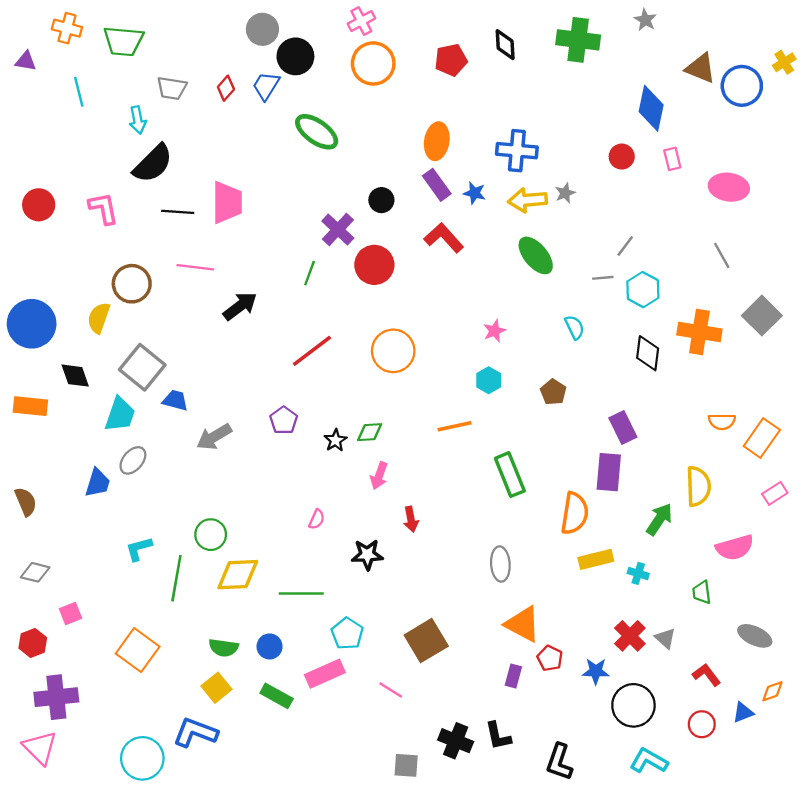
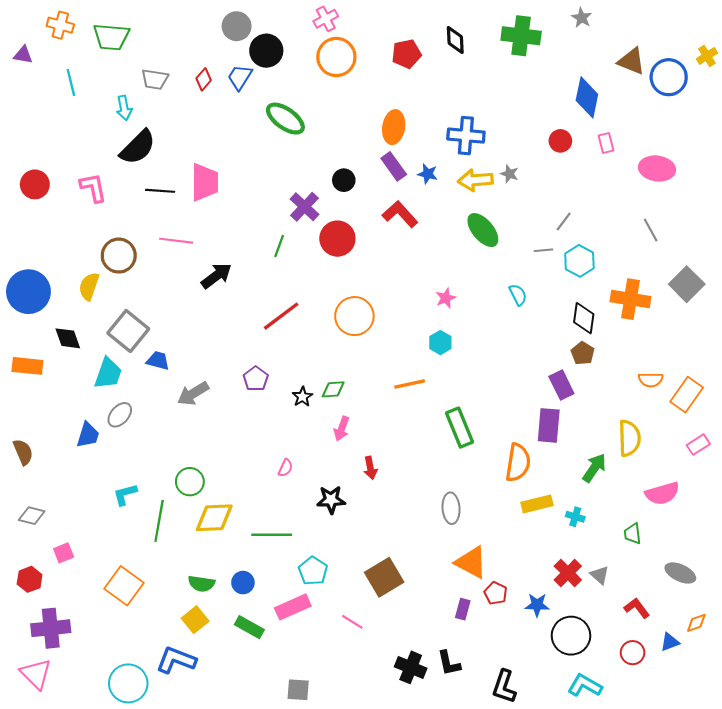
gray star: (565, 193) -> (509, 174), turned -30
brown pentagon: (553, 392) -> (583, 353), moved
gray square: (406, 765) -> (298, 690), moved

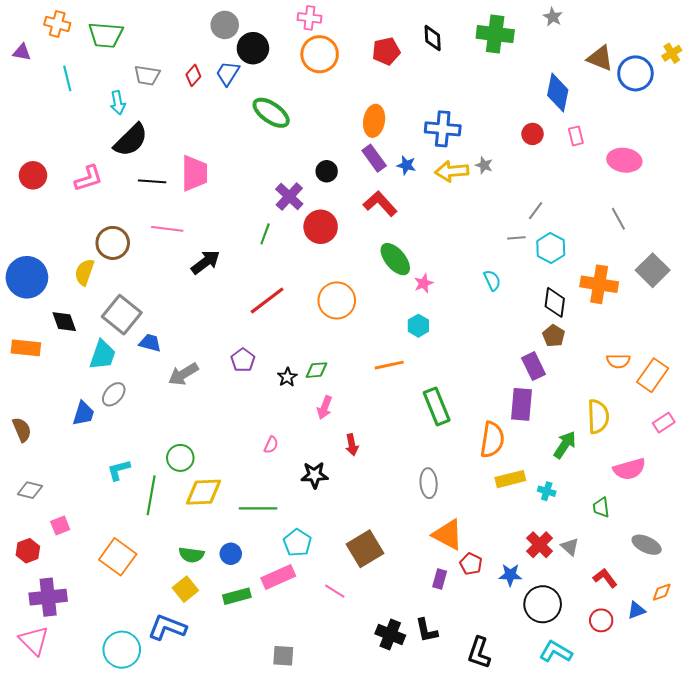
pink cross: (326, 19) -> (309, 18), turned 35
pink L-shape: (93, 188) -> (88, 178), turned 84
green ellipse: (483, 230) -> (395, 259), moved
green rectangle: (249, 627) -> (237, 596), turned -44

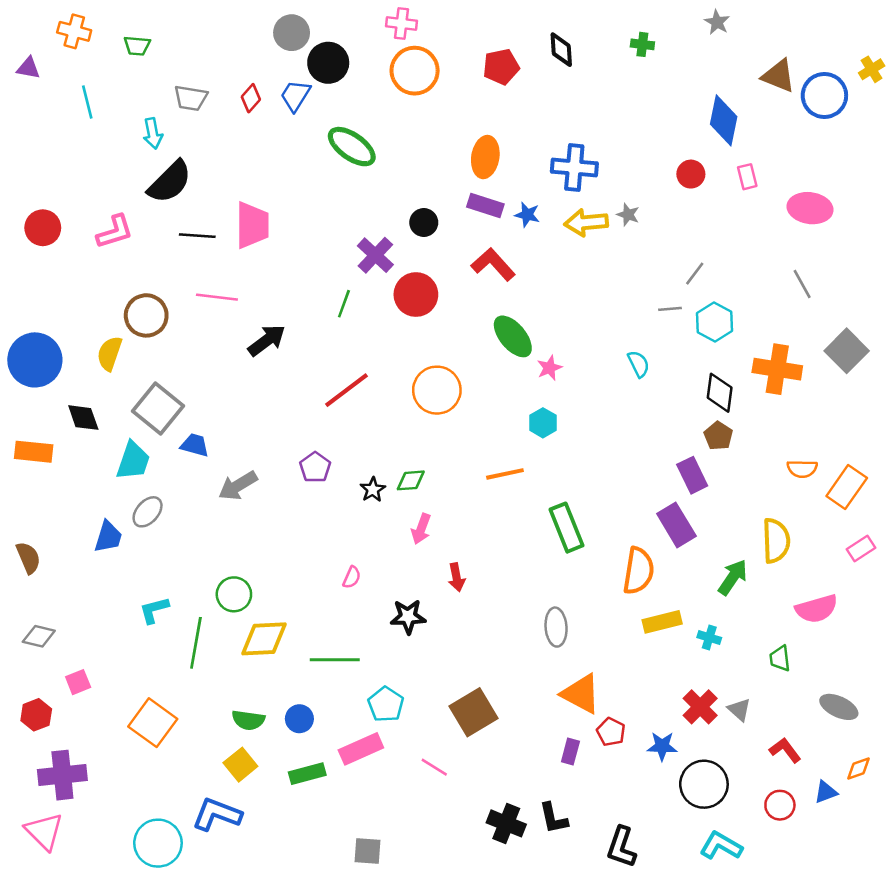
green cross: (495, 34) -> (642, 44), size x0.5
green trapezoid: (106, 35) -> (137, 46), size x0.6
purple rectangle: (374, 158) -> (485, 205), turned -36
purple rectangle: (521, 404) -> (676, 525), turned -36

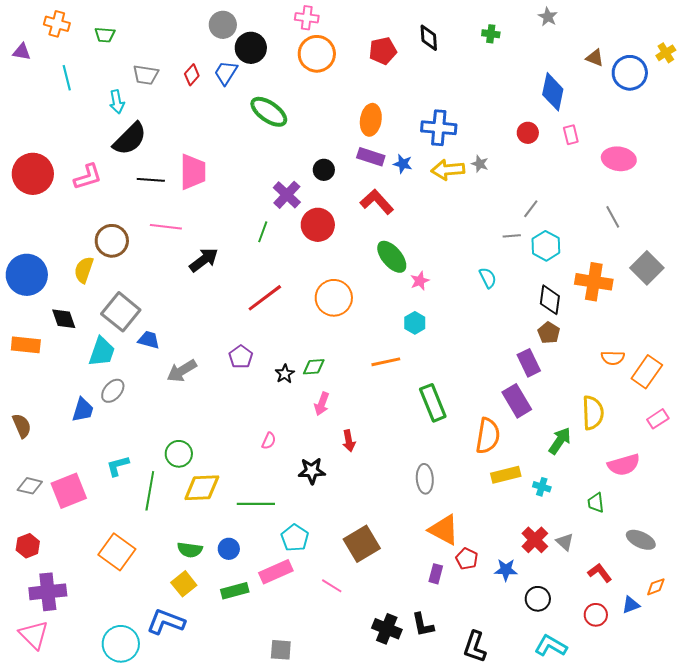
brown triangle: (779, 76) -> (595, 58), size x0.7
red circle: (43, 228) -> (33, 174), size x1.5
pink square: (78, 682) -> (69, 491), moved, size x1.8
black circle: (704, 784) -> (538, 599), size x0.7

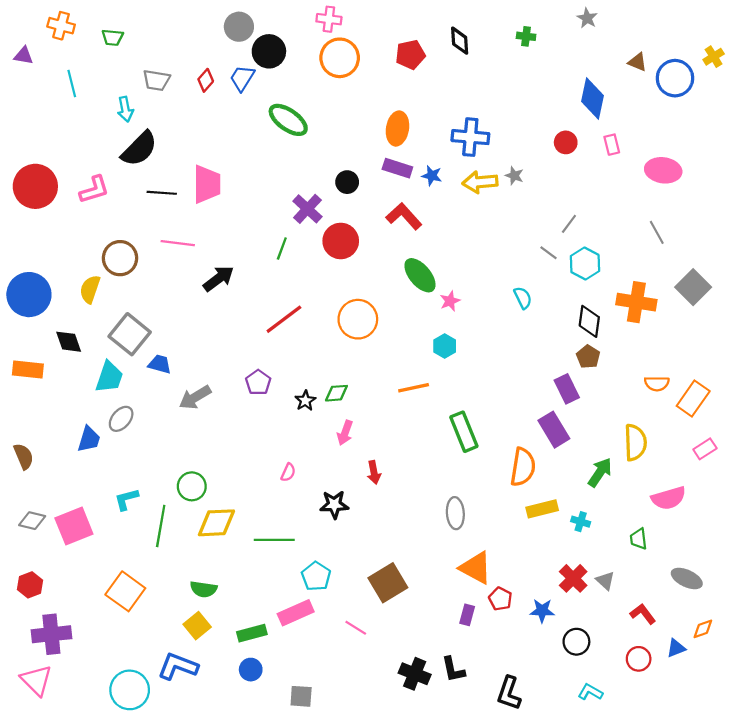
gray line: (512, 236) -> (549, 253), turned 42
blue circle: (229, 549) -> (251, 670), moved
cyan L-shape: (551, 646) -> (590, 692), size x0.7

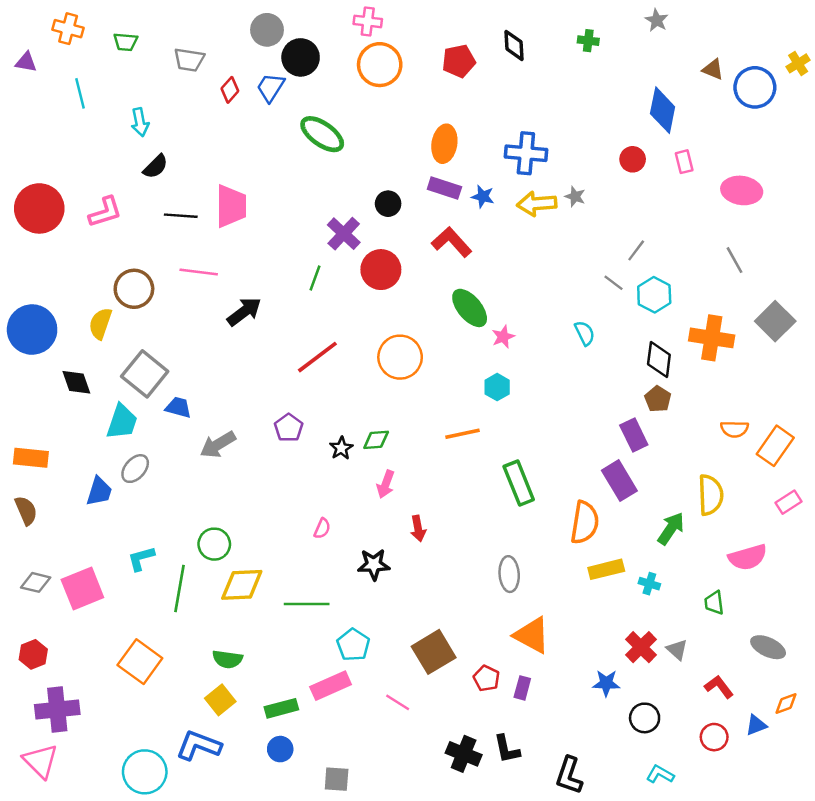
gray trapezoid: (156, 80) -> (189, 60), moved
black semicircle: (139, 149) -> (156, 167), size x0.6
orange rectangle: (28, 370) -> (31, 458), moved
red pentagon: (500, 599) -> (486, 678), moved

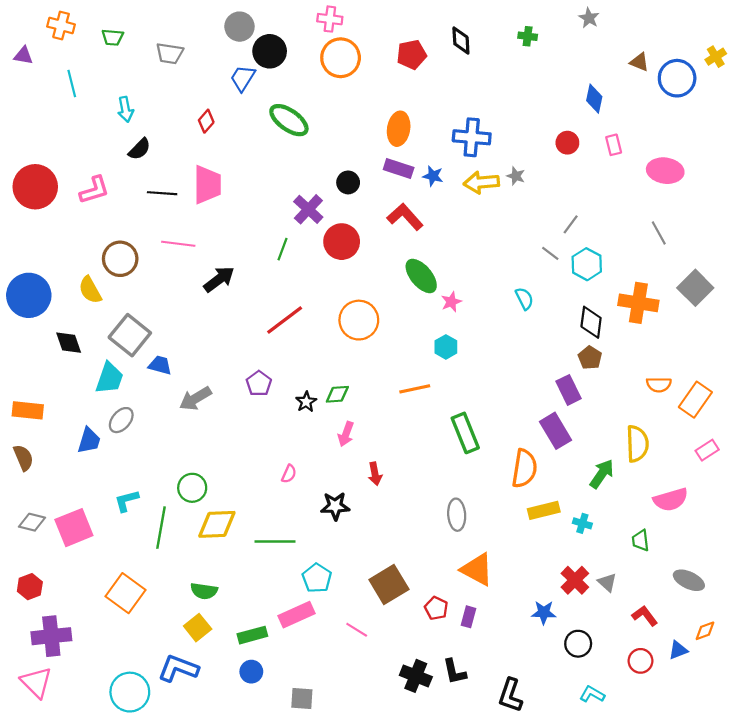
red diamond: (230, 90) -> (206, 121), moved
blue diamond: (663, 110) -> (594, 99), size x0.7
yellow semicircle: (100, 324) -> (90, 290), turned -48

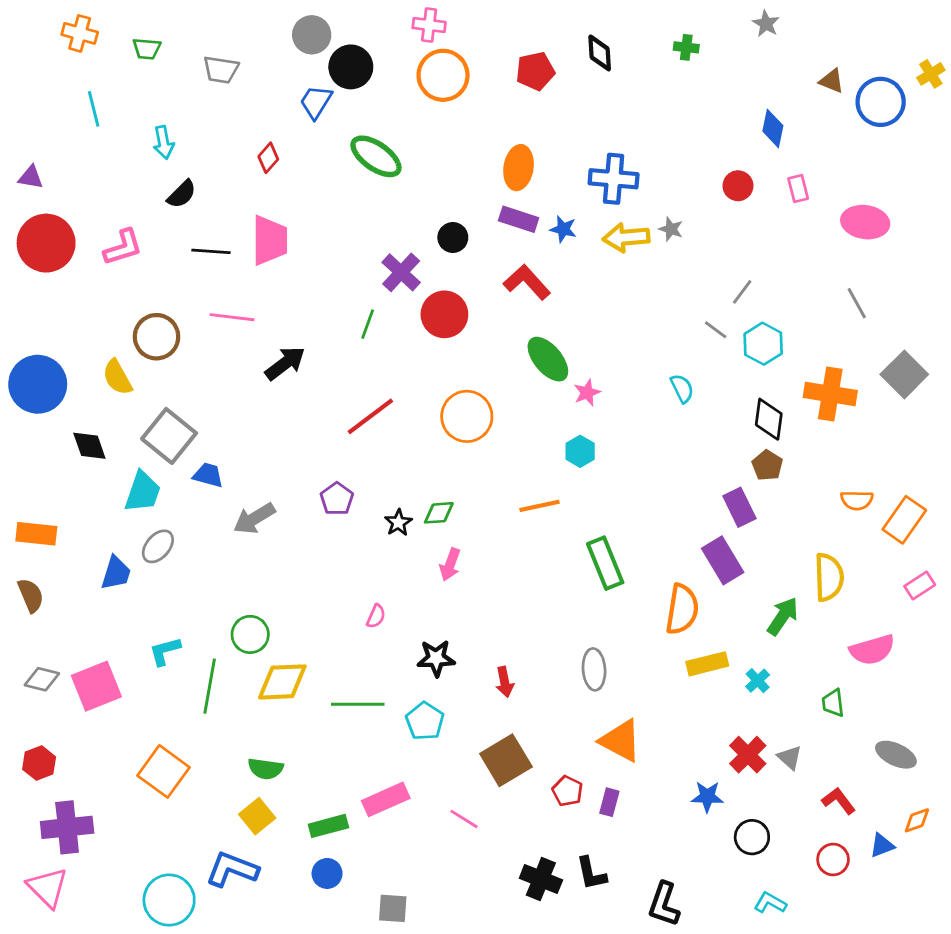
purple triangle: (23, 56) -> (31, 177), moved
red arrow: (375, 474) -> (505, 682), moved
cyan cross: (582, 523) -> (758, 681), turned 30
cyan pentagon: (317, 578) -> (425, 721), moved

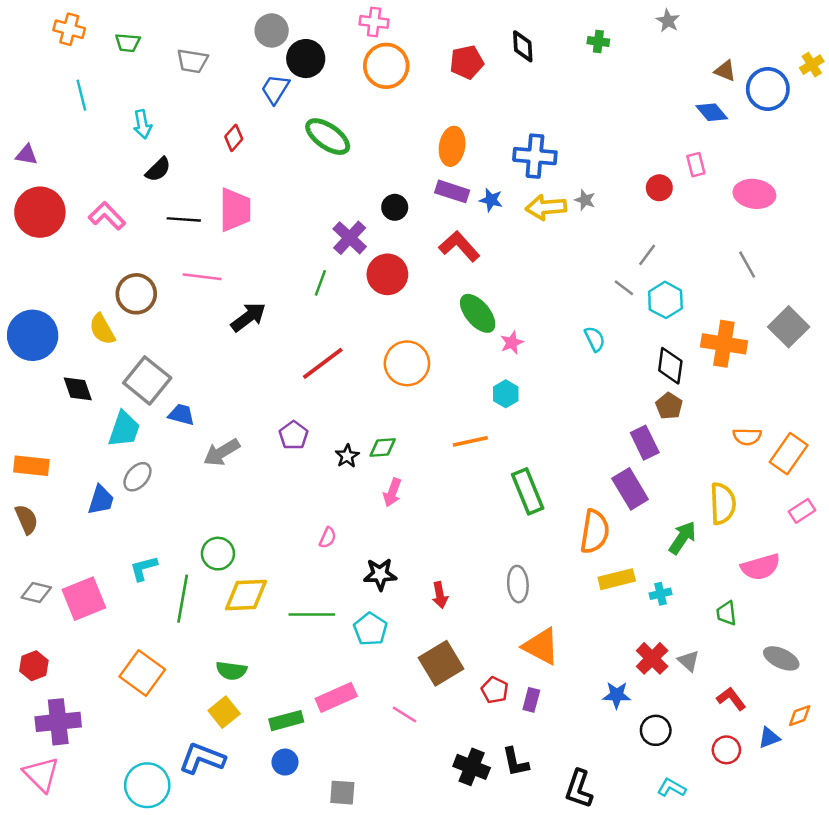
blue diamond: (773, 128) -> (712, 112), moved, turned -52
red circle: (738, 186) -> (659, 188), moved
pink L-shape: (123, 247) -> (107, 216), turned -117
cyan cross: (758, 681) -> (661, 594), turned 30

